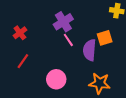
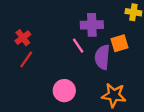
purple cross: (63, 22) -> (92, 25), moved, turned 30
red line: (23, 61) -> (26, 59), moved

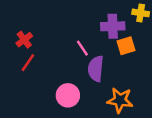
purple cross: (92, 25) -> (113, 26), moved
purple semicircle: (102, 57) -> (96, 69), moved

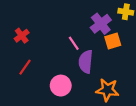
purple cross: (113, 26) -> (101, 24), turned -36
red line: (28, 63) -> (25, 67), moved

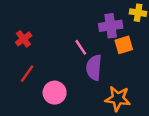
purple cross: (101, 24) -> (111, 26), turned 30
pink circle: (61, 86) -> (55, 93), moved

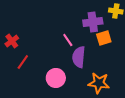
red cross: (24, 39) -> (12, 41), moved
pink circle: (55, 93) -> (56, 78), moved

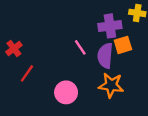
purple semicircle: (79, 57) -> (105, 56), moved
orange star: (99, 83) -> (111, 85), moved

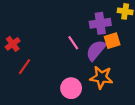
purple semicircle: (105, 56) -> (96, 50), turned 35
pink circle: (66, 92) -> (71, 88), moved

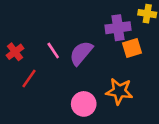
pink line: (73, 43) -> (53, 51), moved
purple semicircle: (96, 50) -> (81, 53), moved

